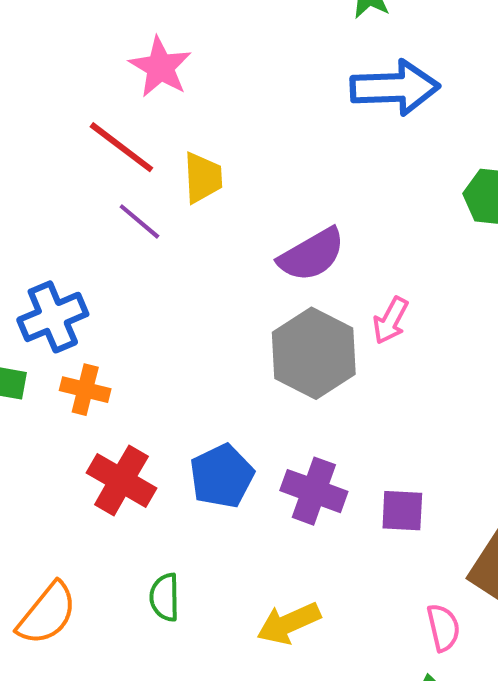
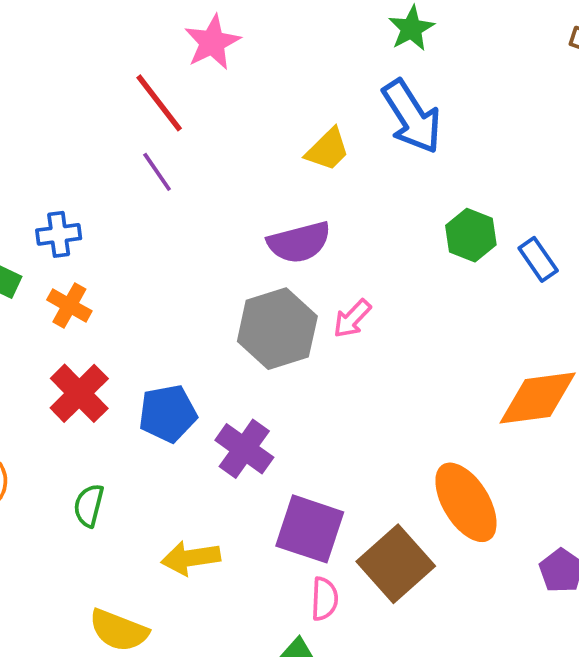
blue arrow: (395, 88) -> (412, 117), turned 44
yellow trapezoid: (203, 178) -> (328, 150), moved, turned 33
blue cross: (53, 317) -> (59, 234), size x0.7
purple square: (402, 511) -> (310, 529), moved, size x1.6

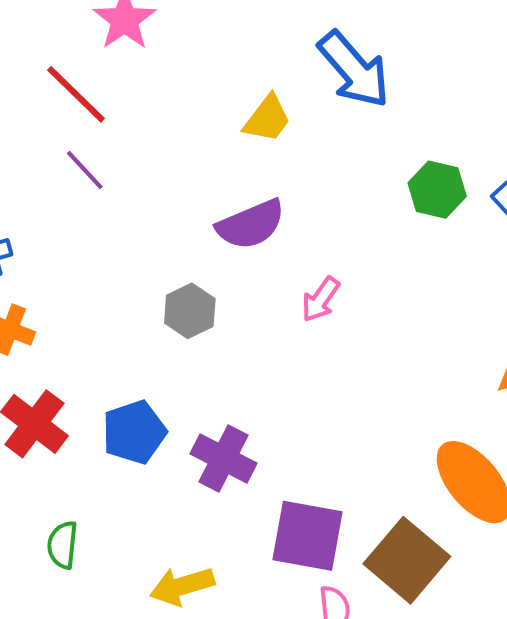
gray hexagon: (277, 329) -> (190, 311), moved, size x0.6

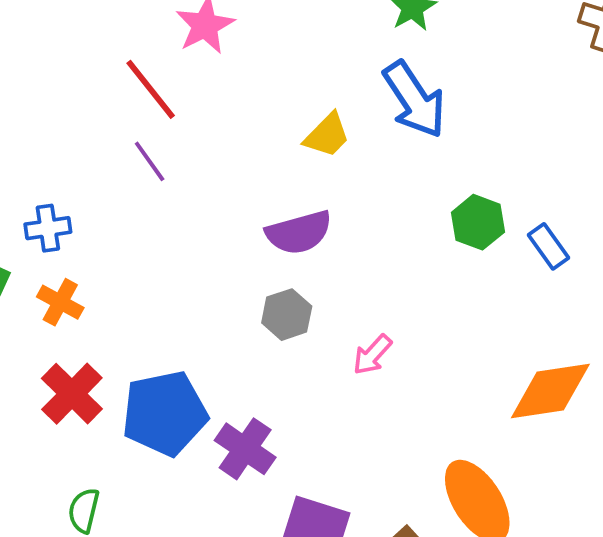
pink arrow: (321, 299) -> (372, 355), moved
gray hexagon: (190, 311) -> (287, 315), moved
blue pentagon: (134, 432) -> (165, 413), size x1.4

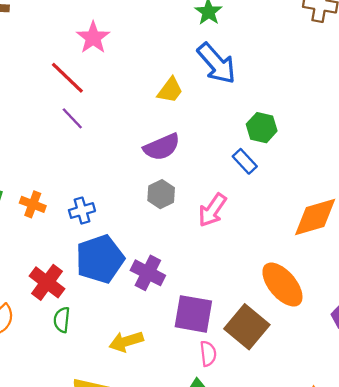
blue cross: (48, 228) -> (82, 211), moved
blue rectangle: (548, 246) -> (245, 161), moved
pink arrow: (372, 355) -> (212, 210), size x1.4
red cross: (72, 394) -> (47, 282), moved

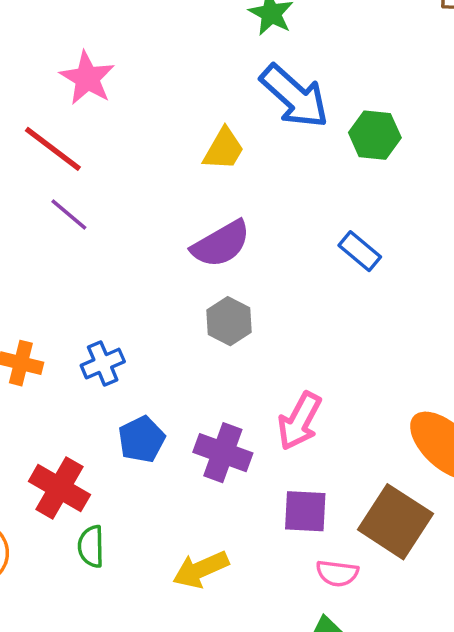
green hexagon: (262, 128) -> (375, 135), moved
pink arrow: (212, 210) -> (299, 421), moved
blue pentagon: (100, 259) -> (142, 439), size x0.6
purple square: (193, 314) -> (305, 511), size x0.7
pink semicircle: (208, 354) -> (337, 573), turned 110

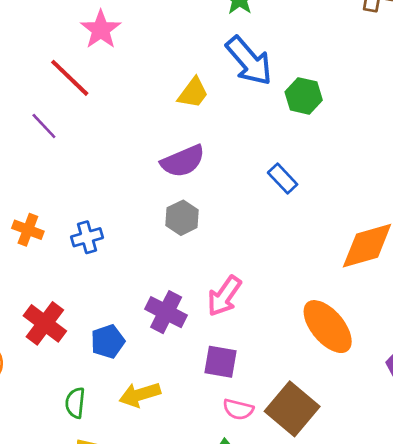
purple line: (69, 214) -> (44, 126), moved
blue pentagon: (142, 439) -> (108, 342), moved
brown square: (395, 522) -> (292, 409), moved
green semicircle: (91, 546) -> (75, 403), moved

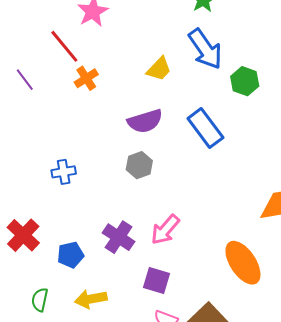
purple line: (44, 126) -> (25, 80), moved
blue rectangle: (283, 178) -> (205, 128), moved, size x1.6
orange cross: (28, 230) -> (86, 78), moved, turned 30

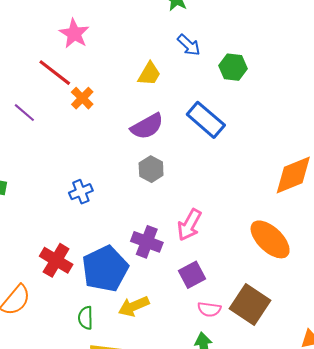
blue arrow: (205, 49) -> (189, 45), size x0.6
blue pentagon: (71, 255) -> (105, 269), size x1.8
purple square: (157, 281) -> (192, 275), turned -32

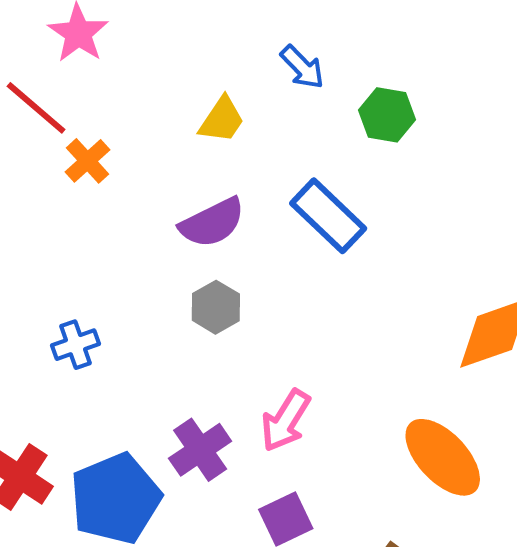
purple cross: (147, 242) -> (200, 450), turned 32

